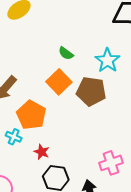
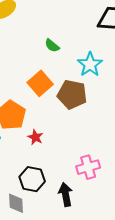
green semicircle: (66, 53) -> (52, 46), moved
red star: (42, 152) -> (35, 137), moved

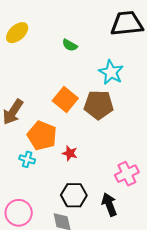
green semicircle: (52, 46) -> (70, 45), moved

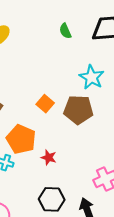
green semicircle: (70, 45) -> (65, 31), moved, turned 35
orange square: (65, 99) -> (45, 104), size x0.7

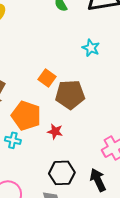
cyan star: (92, 77) -> (91, 48), size x0.7
brown pentagon: (78, 110) -> (70, 95), moved

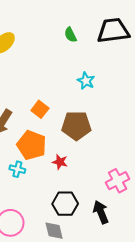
cyan star: (91, 48) -> (86, 81), moved
orange square: (47, 78) -> (40, 109), moved

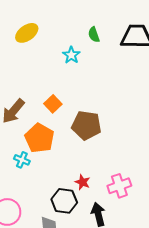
cyan star: (86, 81) -> (71, 55), moved
red star: (60, 162) -> (82, 182), moved

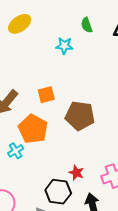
cyan star: (71, 55) -> (64, 46), turned -30
orange square: (53, 104) -> (46, 95), turned 30
cyan cross: (22, 160) -> (16, 151), turned 35

